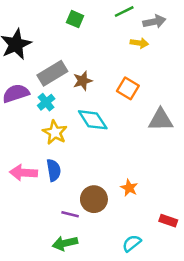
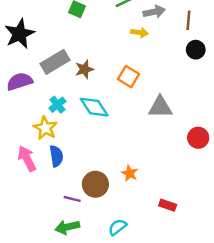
cyan cross: (46, 102) -> (57, 105), moved
yellow star: (55, 132) -> (45, 128), moved
pink arrow: (23, 173) -> (27, 159), turned 60
cyan semicircle: (132, 243) -> (117, 227), moved

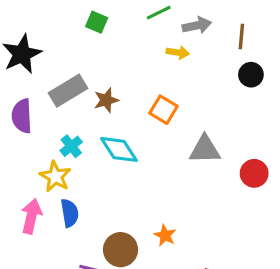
purple semicircle: (20, 81) -> (22, 116), turned -75
red circle: (198, 138) -> (254, 173), moved
pink arrow: (27, 159) -> (31, 216), turned 40

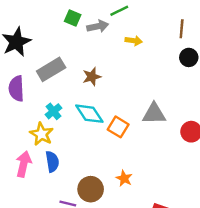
gray arrow: (197, 25) -> (98, 26), moved
brown star: (106, 100) -> (92, 77), moved
orange square: (163, 110) -> (118, 127), moved

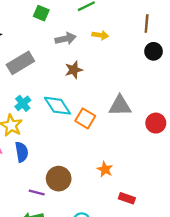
gray arrow: (98, 26) -> (66, 39), moved
brown star: (92, 77) -> (74, 70), moved
orange star: (124, 178) -> (105, 169), moved

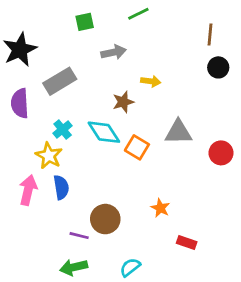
green square: (41, 13) -> (85, 22), turned -35
yellow arrow: (100, 35) -> (151, 81), moved
brown star: (74, 70) -> (123, 102), moved

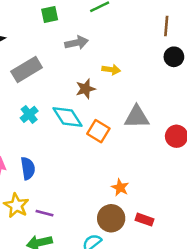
yellow star: (49, 156) -> (16, 205), moved
brown circle: (105, 219) -> (111, 218), moved

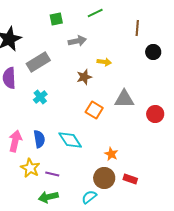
brown line: (166, 26) -> (137, 28), moved
cyan diamond: (68, 117) -> (70, 140), moved

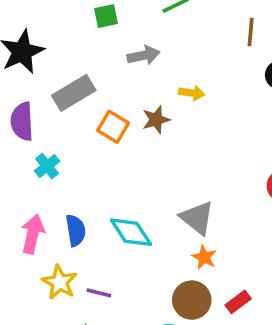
cyan cross: (40, 97) -> (47, 166), moved
gray triangle: (124, 99) -> (197, 218), moved, turned 40
orange square: (94, 110) -> (113, 127), moved
red rectangle: (130, 179) -> (238, 302), turned -56

